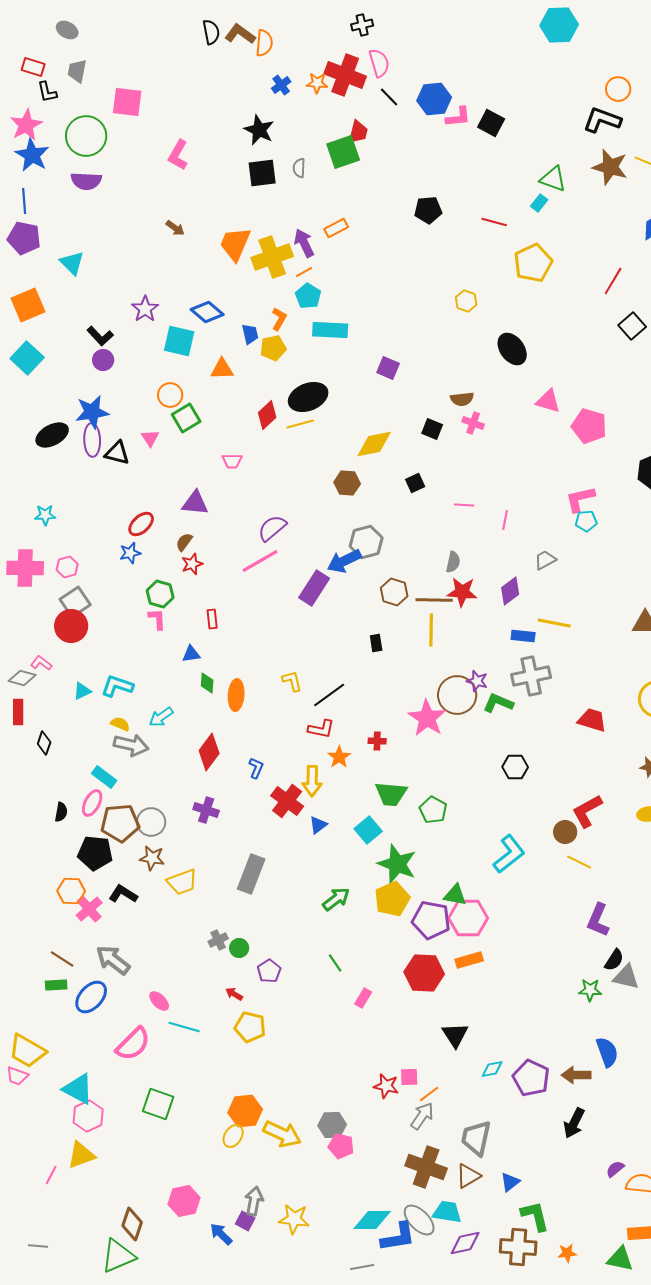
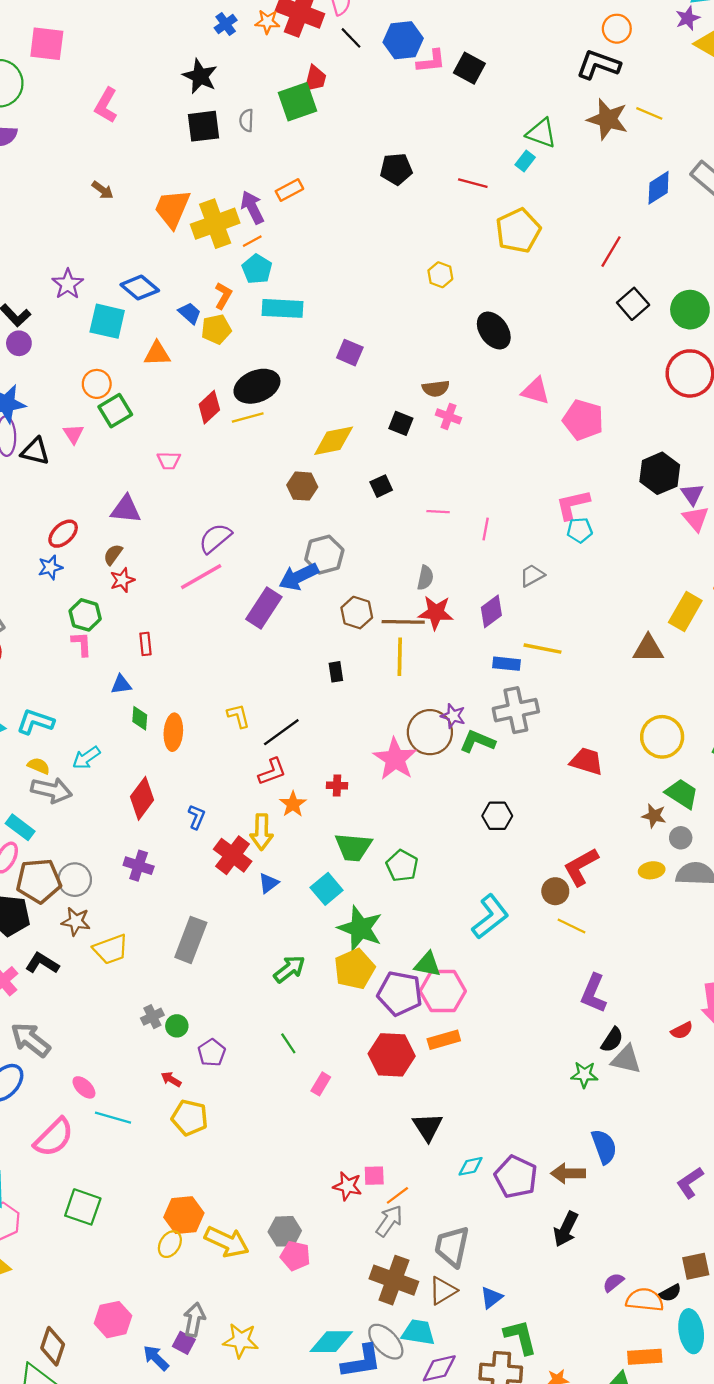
blue trapezoid: (250, 334) -> (190, 313), turned -35
red L-shape: (321, 729) -> (272, 772), turned -32

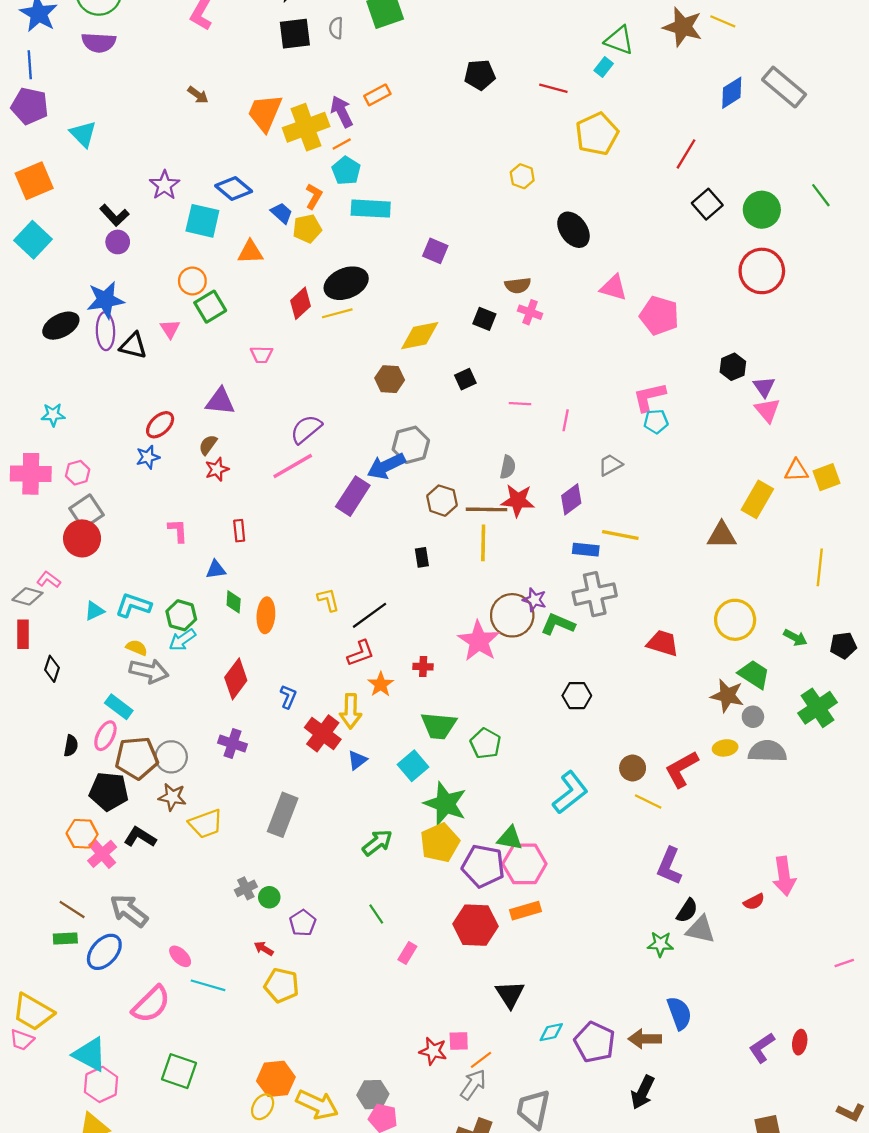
black hexagon: (660, 473) -> (733, 367), size x0.7
green hexagon: (85, 615) -> (181, 615), moved
brown star: (654, 816) -> (727, 696), size x1.4
red L-shape: (581, 867) -> (682, 769), moved

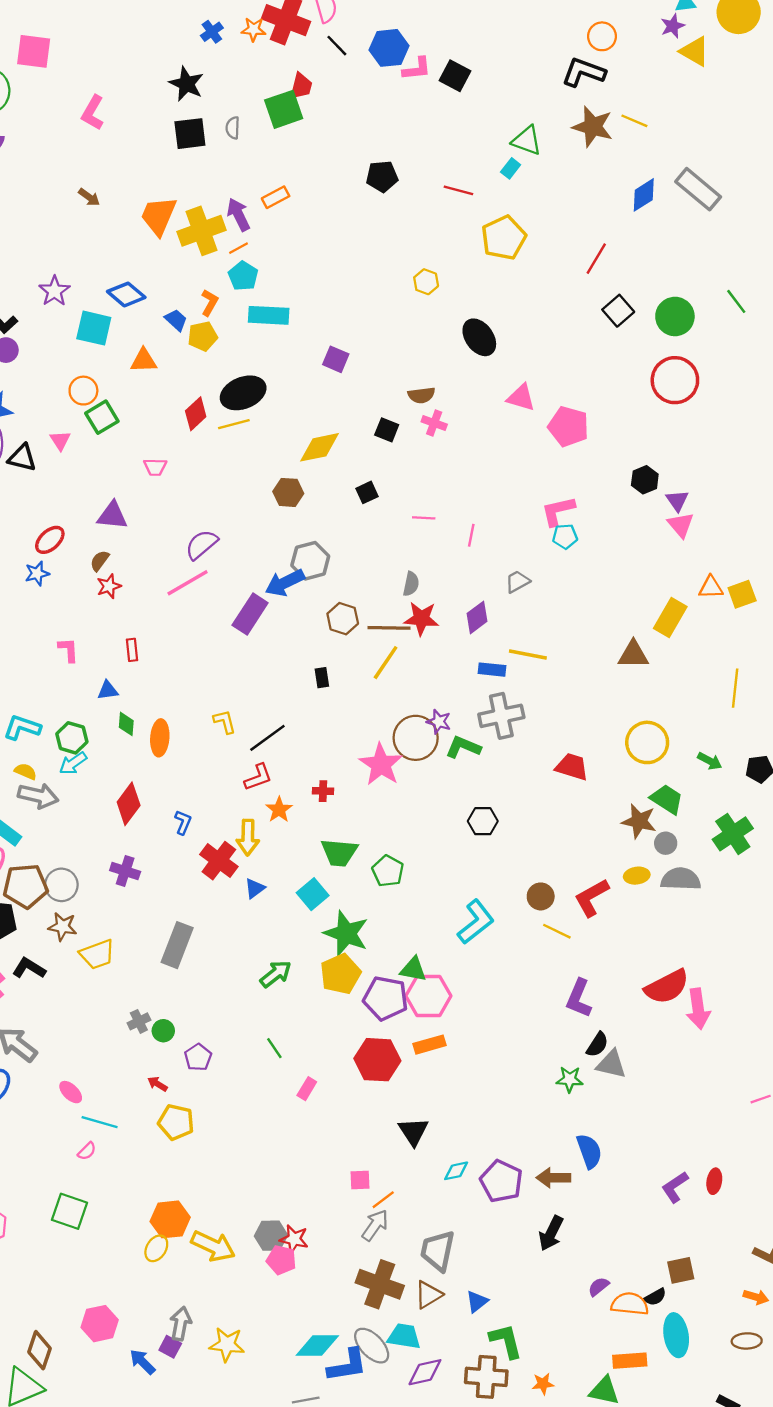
yellow line: (483, 543) -> (386, 663), turned 33
red semicircle: (754, 902) -> (667, 987), moved, size x2.0
pink semicircle: (151, 1004) -> (87, 1151), moved, size x0.5
red star: (433, 1051) -> (294, 1239), moved

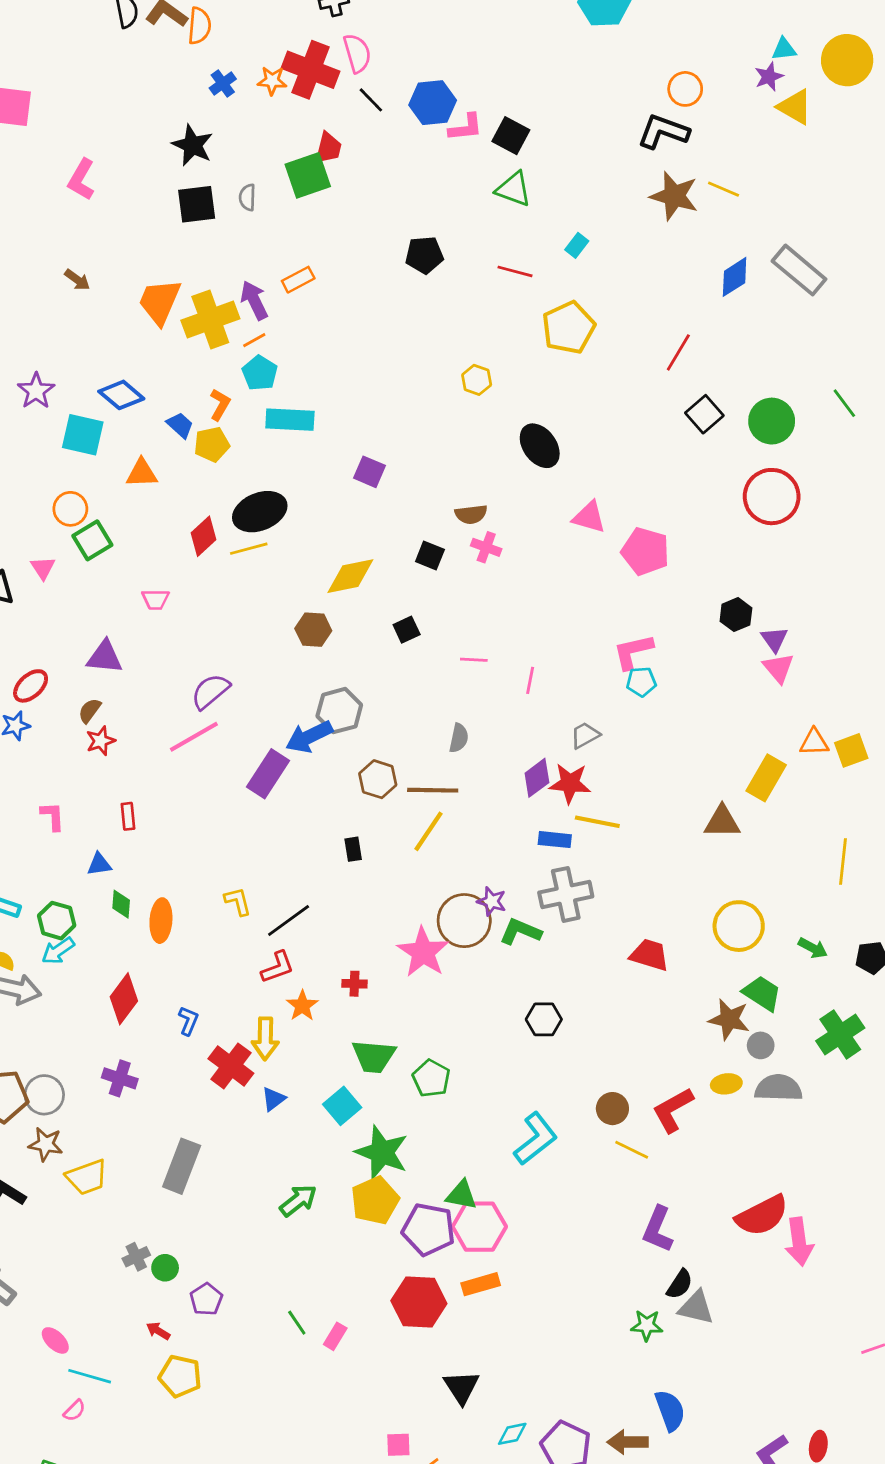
green triangle: (527, 141) -> (514, 189), moved
red star: (421, 619) -> (570, 783), moved
green line: (274, 1048) -> (297, 1323), moved

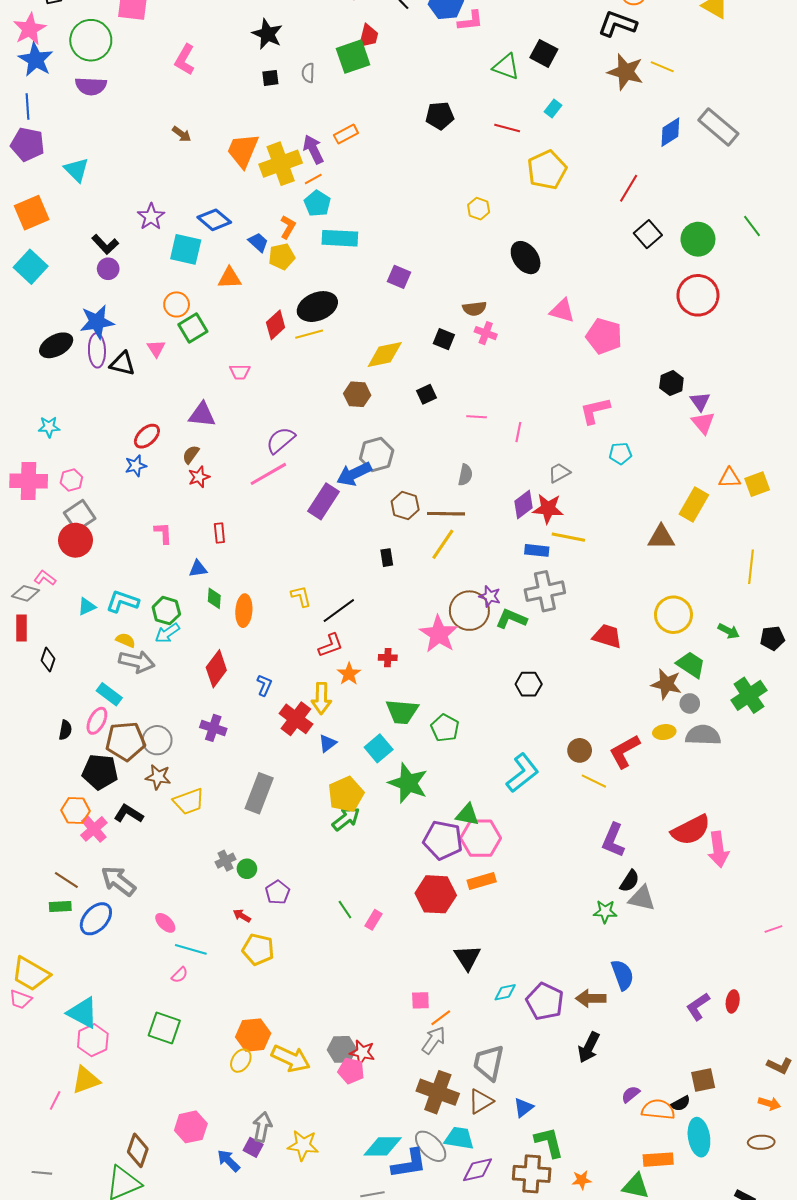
black square: (511, 136) -> (544, 53), moved
black square: (197, 204) -> (270, 78), size x0.6
cyan pentagon: (641, 682) -> (620, 453), moved
yellow pentagon: (375, 1201) -> (346, 794), moved

